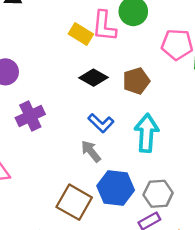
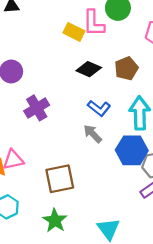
blue hexagon: (116, 188) -> (132, 150), moved
brown square: (74, 202) -> (60, 179), moved, turned -36

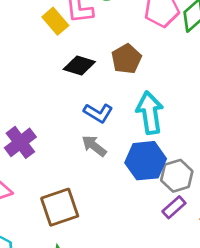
yellow rectangle: (74, 32) -> (55, 21), turned 30
purple cross: (37, 108) -> (20, 142), moved

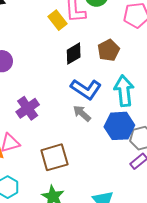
black diamond: (79, 65) -> (74, 54), turned -50
blue L-shape: (98, 113) -> (86, 89), size x1.4

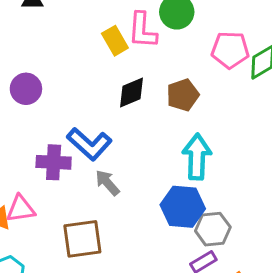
blue L-shape: (86, 89) -> (89, 144), moved
purple cross: (28, 108) -> (54, 162), turned 30
gray arrow: (82, 113) -> (107, 183), moved

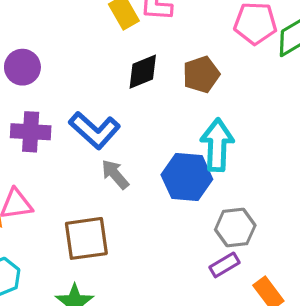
purple cross: (54, 162) -> (31, 132), moved
blue hexagon: (183, 207) -> (187, 177), moved

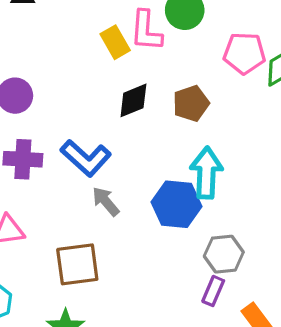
purple rectangle: (224, 265) -> (213, 291), turned -36

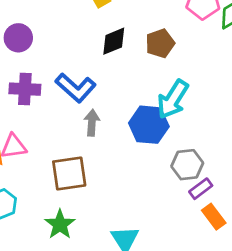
cyan arrow: (206, 173) -> (173, 99), turned -150
gray arrow: (106, 201) -> (92, 123), turned 45
purple rectangle: (213, 291) -> (201, 189), moved, turned 30

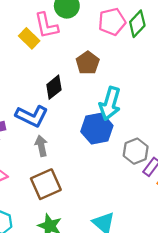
black diamond: (114, 41) -> (54, 87), moved
gray arrow: (92, 123) -> (41, 146), moved

